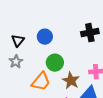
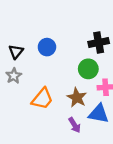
green circle: (55, 63) -> (88, 69), moved

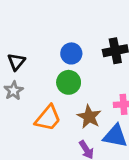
blue circle: (47, 47) -> (71, 53), moved
green circle: (88, 69) -> (69, 82), moved

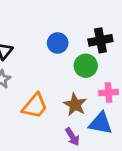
green circle: (69, 82) -> (86, 66), moved

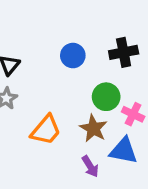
green circle: (86, 66) -> (106, 97), moved
pink cross: (108, 93) -> (133, 114), turned 30

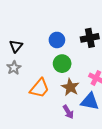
green circle: (106, 97) -> (62, 64), moved

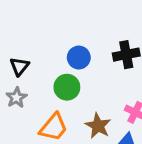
green circle: (62, 64) -> (67, 87), moved

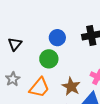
gray star: (16, 98) -> (13, 79), moved

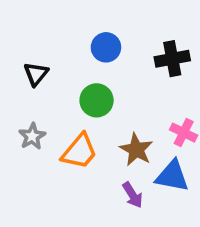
blue circle: (57, 38) -> (106, 47), moved

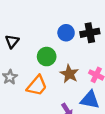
blue circle: (106, 47) -> (66, 33), moved
brown star: (136, 150) -> (69, 74), moved

